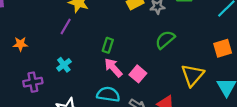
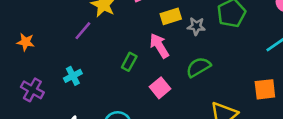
pink arrow: (113, 68) -> (159, 46), moved
pink square: (138, 74) -> (160, 88), moved
purple cross: (33, 82) -> (32, 90), turned 30

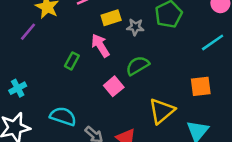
cyan cross: (73, 76) -> (18, 88), moved
pink square: (160, 88) -> (114, 86), moved

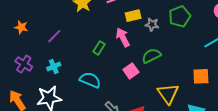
purple line: (28, 32) -> (54, 36), moved
yellow triangle: (162, 111) -> (168, 94), turned -30
cyan semicircle: (63, 116) -> (90, 80), moved

